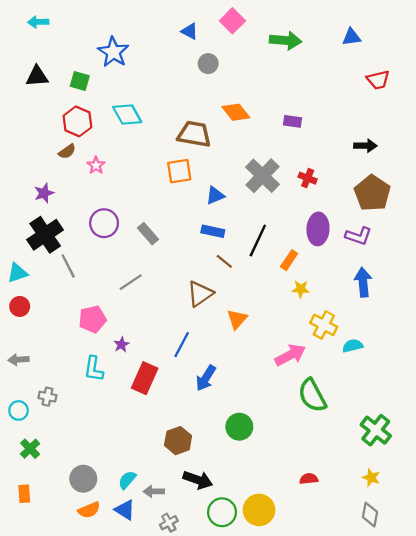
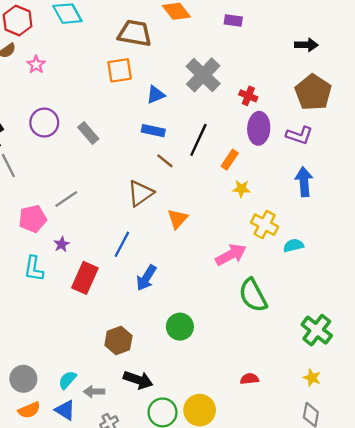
red cross: (308, 178) -> (248, 96), moved
gray line: (131, 282) -> (66, 199), moved

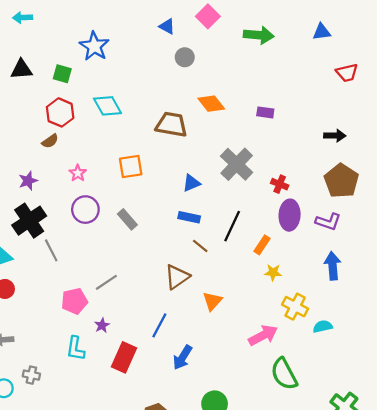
pink star: (36, 65) -> (78, 173), moved
orange square: (120, 70) -> (131, 166), moved

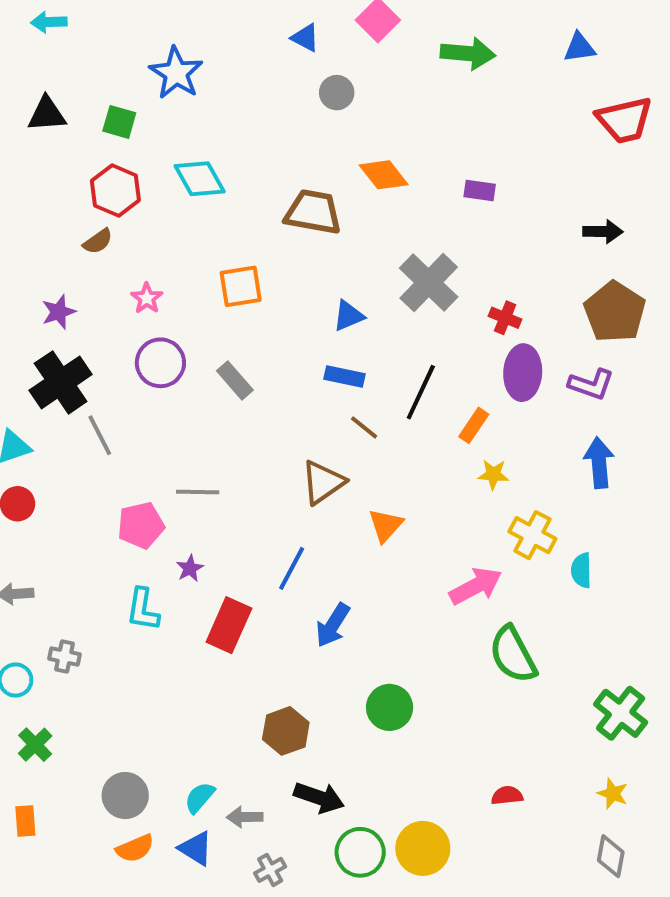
red trapezoid: (347, 73) -> (624, 120), size x1.4
gray line: (106, 282) -> (198, 492), turned 35
cyan semicircle: (323, 326) -> (581, 570), turned -78

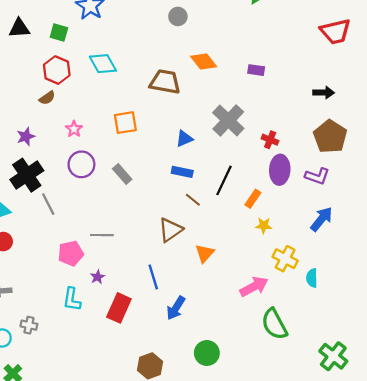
blue arrow: (599, 463) -> (322, 219), turned 44
blue line: (292, 568) -> (153, 277), turned -45

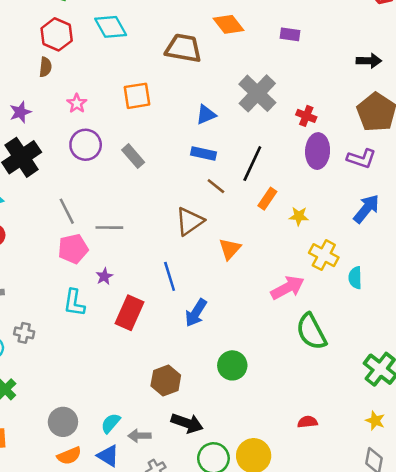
brown semicircle: (47, 98) -> (45, 67), turned -49
orange rectangle: (253, 199) -> (267, 199), moved
gray line: (48, 204) -> (67, 211), moved

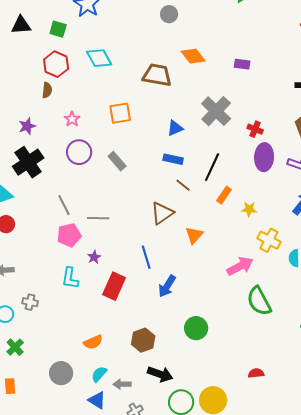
orange semicircle: (69, 456) -> (93, 342), moved

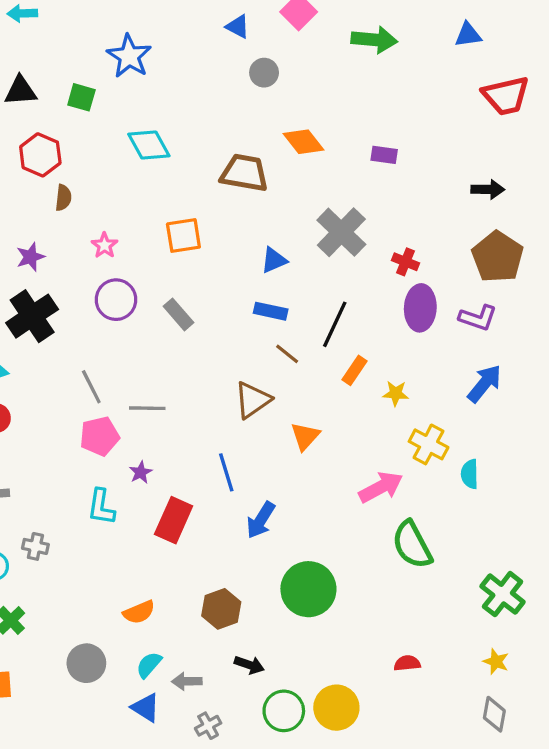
red hexagon: (56, 64) -> (40, 155), moved
green circle: (196, 328) -> (308, 589), size x1.4
black arrow: (160, 374) -> (249, 665), size x0.7

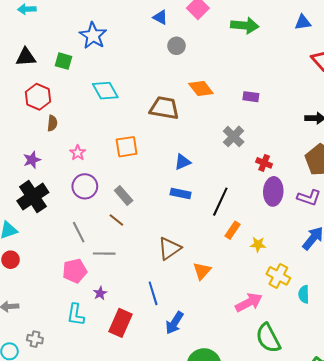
gray cross: (341, 232) -> (234, 136), moved, size x0.7
brown line: (287, 354) -> (116, 220), moved
gray line: (91, 387) -> (79, 232), moved

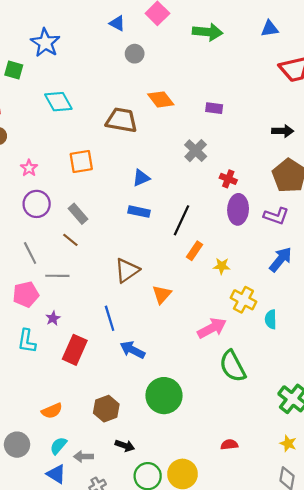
blue arrow: (174, 323) -> (132, 350), turned 85

